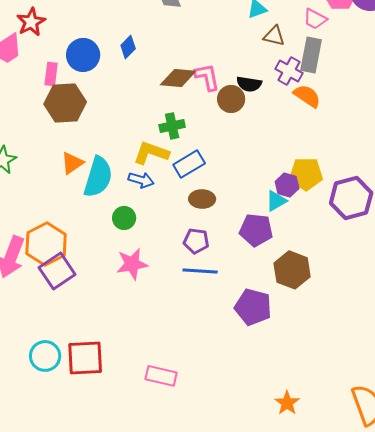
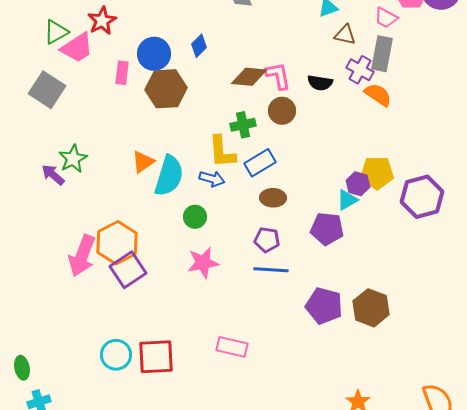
brown circle: (231, 99) -> (282, 111), moved
brown hexagon: (65, 103) -> (166, 89), moved
yellow L-shape: (151, 153) -> (222, 152), turned -114
brown hexagon: (292, 270) -> (371, 308), moved
pink rectangle: (161, 376) -> (232, 347), moved

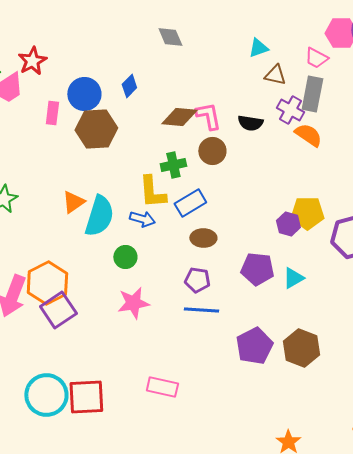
cyan triangle: (347, 200) -> (293, 278), moved
purple pentagon: (324, 306) -> (254, 346), turned 30
cyan circle: (116, 355) -> (46, 395), size x1.4

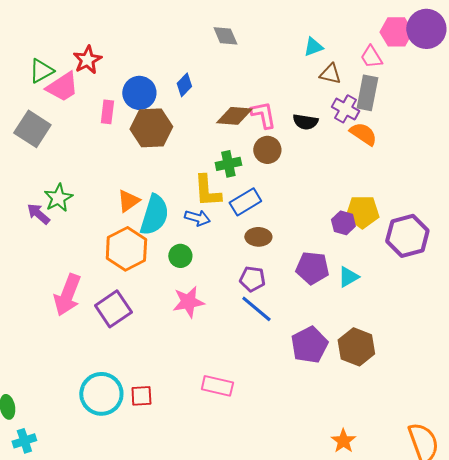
pink trapezoid: (316, 58) -> (371, 57), turned 30
orange hexagon: (47, 283) -> (126, 249), moved
blue line: (201, 310) -> (256, 309), turned 36
red square: (86, 397) -> (141, 396), size x0.6

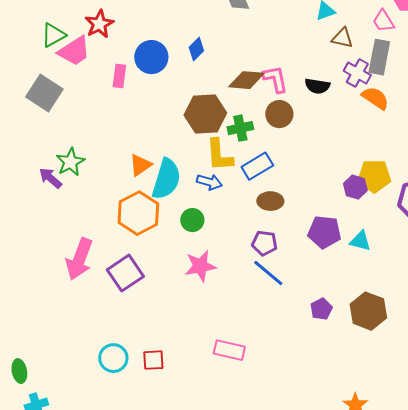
brown hexagon: (151, 128) -> (205, 114), moved
cyan triangle: (348, 277) -> (360, 241), turned 45
purple pentagon: (309, 345) -> (321, 309), size x0.6
cyan circle: (101, 394) -> (113, 358), size x0.7

